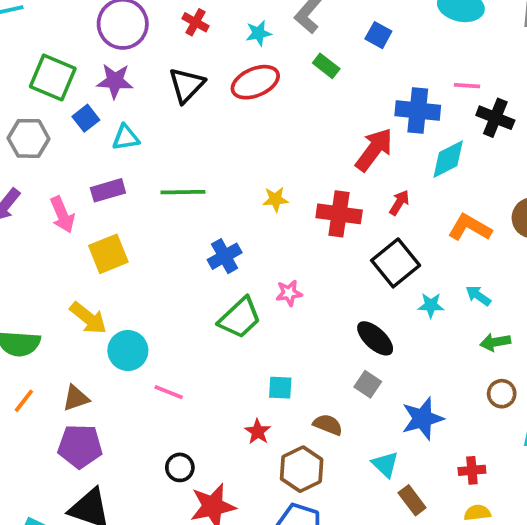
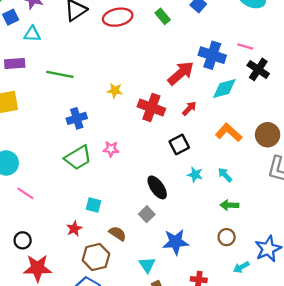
black square: (396, 263) -> (179, 144), size x0.7

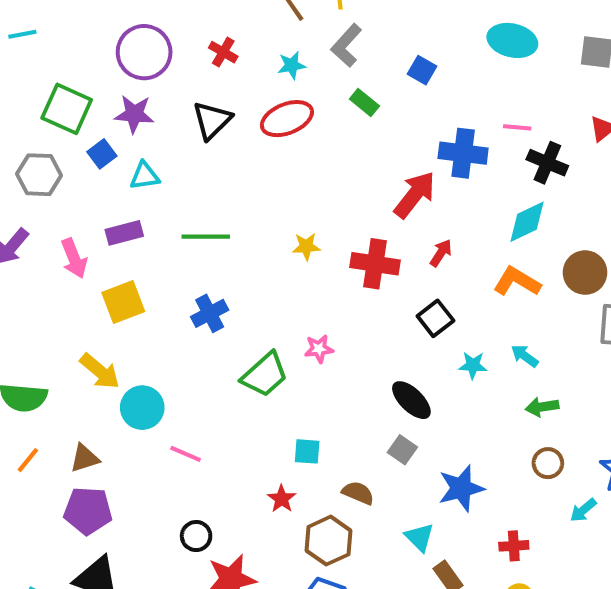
cyan diamond: (224, 88) -> (527, 222), moved
blue cross: (77, 118) -> (210, 313), moved

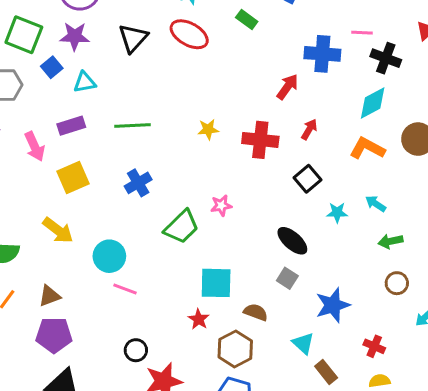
red ellipse: (287, 119) -> (189, 34), turned 54
red arrow: (415, 195) -> (287, 87), size x0.7
cyan circle: (142, 408) -> (109, 256), moved
cyan square: (307, 451) -> (216, 283), size x1.6
red cross: (514, 546) -> (374, 346), turned 30

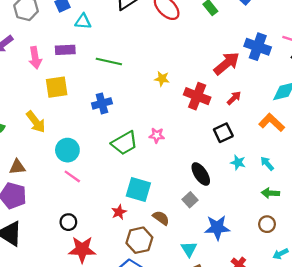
red arrow: (287, 87) -> (227, 63), size x1.4

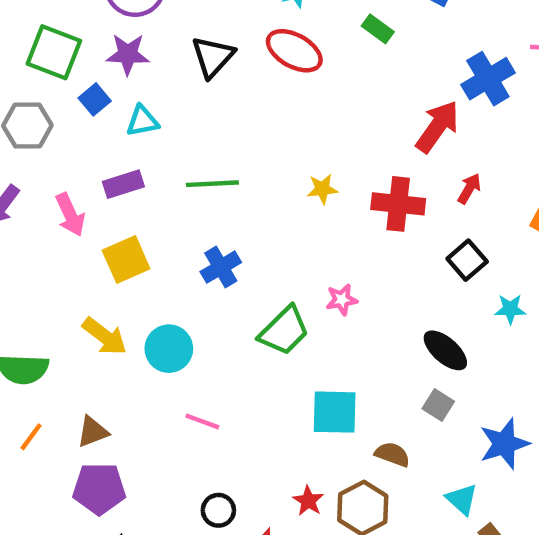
blue cross: (258, 47) -> (488, 79), turned -35
cyan circle: (67, 150) -> (169, 349), moved
red star: (119, 212) -> (308, 501), moved

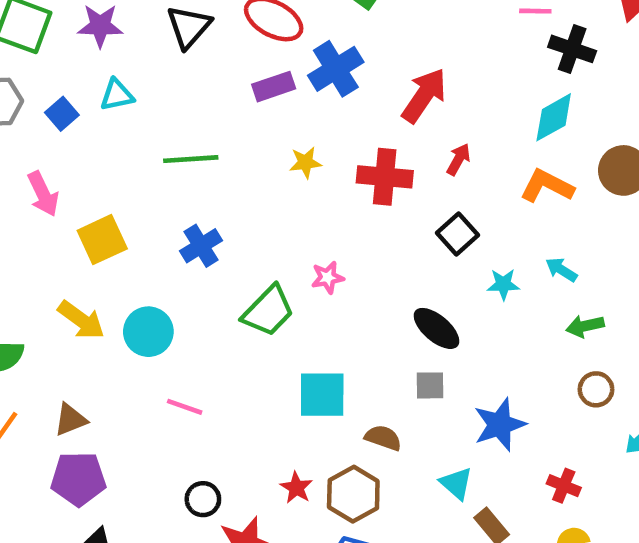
blue cross: (488, 79) -> (336, 69), moved
blue square: (95, 99) -> (62, 114), moved
purple rectangle: (123, 184) -> (274, 87), moved
gray square: (438, 405) -> (430, 385), turned -32

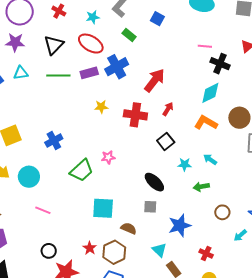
green line: (191, 159) -> (58, 76), moved
green arrow: (585, 326) -> (201, 187), moved

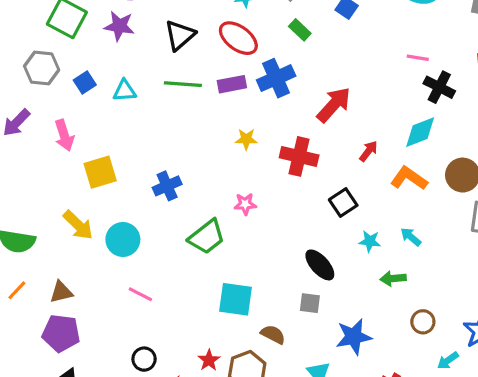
cyan triangle: (21, 73) -> (125, 91), moved
red arrow: (168, 109) -> (368, 151), moved
pink star: (108, 157) -> (245, 204), moved

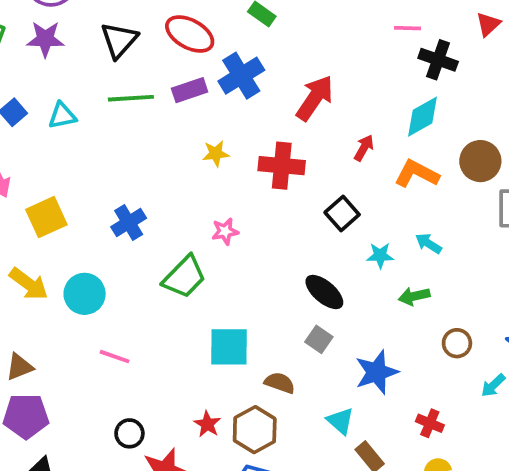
gray square: (310, 303) -> (319, 339), turned 35

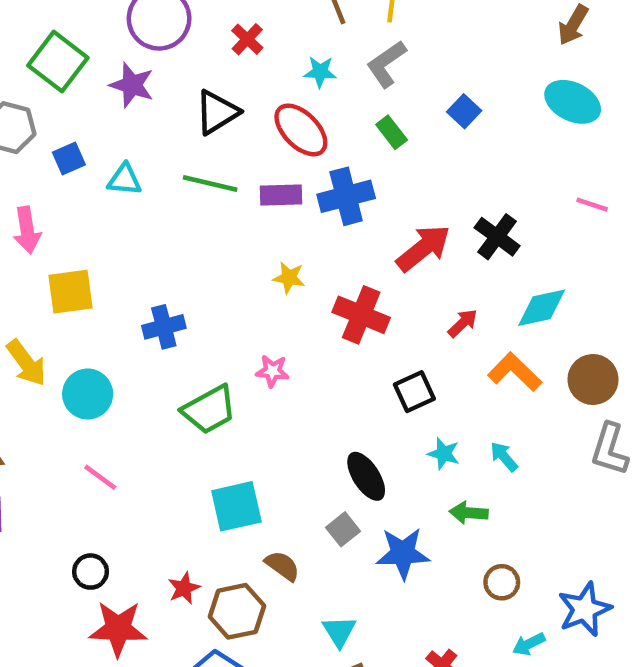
pink line: (408, 28) -> (592, 205), moved
black cross: (438, 60) -> (497, 237), moved
cyan square: (229, 347) -> (236, 506), turned -30
blue star: (377, 372) -> (403, 553), moved

